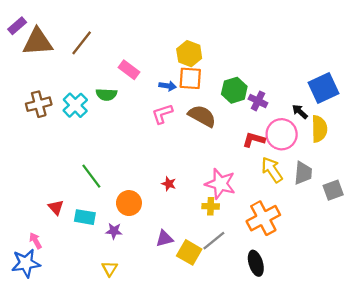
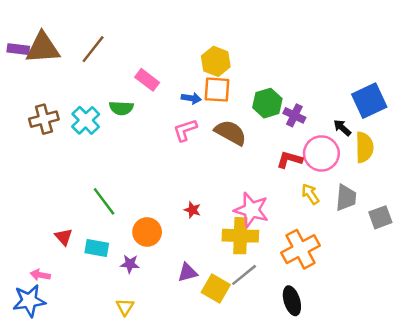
purple rectangle: (17, 26) -> (18, 49), moved, turned 48
yellow arrow: (272, 170) -> (310, 194), size x0.7
yellow cross: (211, 206) -> (240, 236), size x1.8
pink arrow: (35, 241) -> (40, 275), turned -49

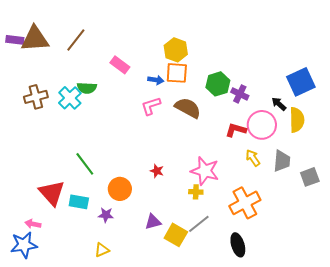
green semicircle: (121, 108) -> (87, 88), moved
yellow cross: (240, 236) -> (196, 192), size x0.5
red triangle: (64, 237) -> (52, 193), size x1.8
yellow triangle: (125, 307) -> (102, 250), turned 35

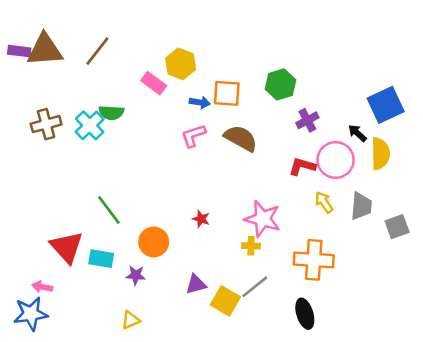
yellow hexagon: (176, 50) -> (181, 64), moved
green hexagon: (218, 84) -> (280, 84), moved
purple cross: (240, 94) -> (307, 120), turned 36
orange cross: (245, 203) -> (314, 260), turned 32

